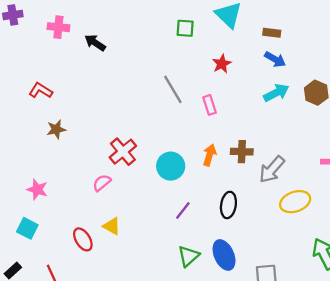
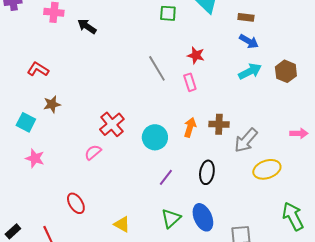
red star: (222, 64) -> (196, 55), moved, turned -30
yellow triangle: (112, 226) -> (122, 224), moved
cyan square: (27, 228) -> (26, 122), moved

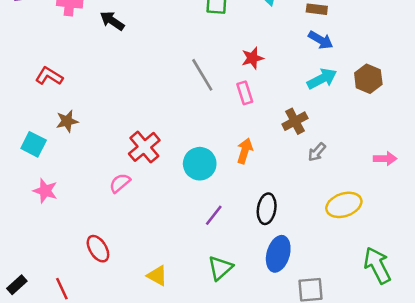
red star: (196, 55) -> (252, 58), turned -30
brown cross: (219, 124) -> (295, 121), moved, turned -30
gray arrow: (246, 140) -> (317, 152), moved, size x0.6
blue ellipse: (203, 217) -> (278, 254), moved, turned 40

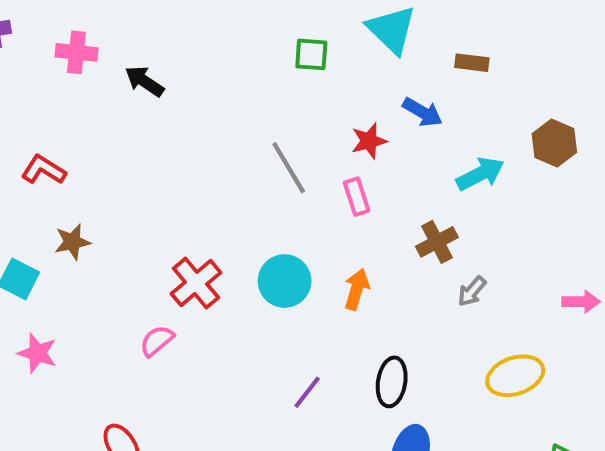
blue arrow: (321, 40) -> (423, 112), moved
brown hexagon: (368, 79) -> (554, 143), moved
cyan circle: (200, 164) -> (285, 281), moved

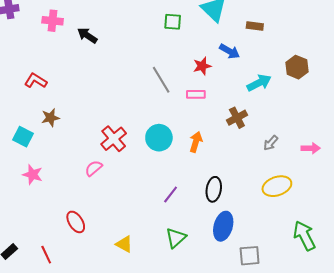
pink rectangle: (357, 197) -> (196, 94), turned -72
gray arrow: (472, 291) -> (271, 143), moved

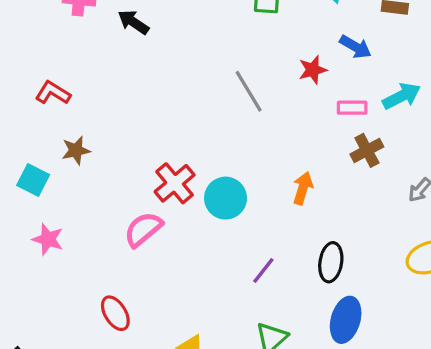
pink rectangle: (196, 94) -> (352, 108), moved
cyan circle: (159, 138) -> (226, 198), moved
pink semicircle: (94, 168) -> (143, 229), size x1.4

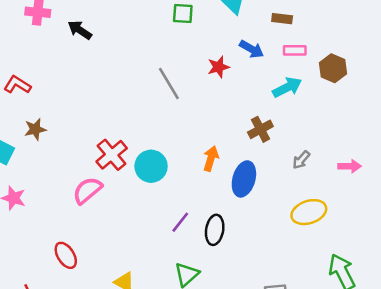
pink rectangle: (352, 108) -> (295, 50), moved
black ellipse: (331, 262) -> (215, 230), moved
blue ellipse: (346, 320) -> (244, 179), moved

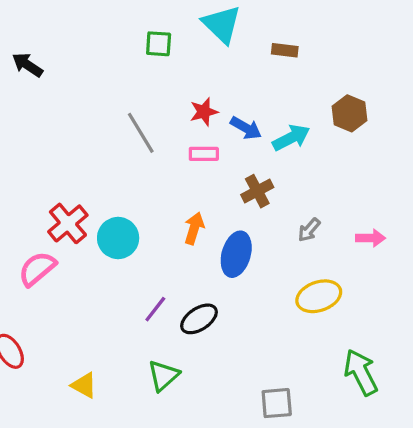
blue arrow: (252, 49) -> (246, 128), moved
pink rectangle: (295, 50) -> (204, 154), moved
black ellipse: (215, 230) -> (199, 319), turned 48

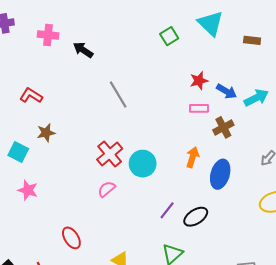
green square: (159, 44) -> (169, 36), turned -36
gray line: (141, 133) -> (118, 95), moved
brown cross: (257, 191) -> (223, 127), moved
pink semicircle: (37, 269) -> (106, 189), moved, size x0.7

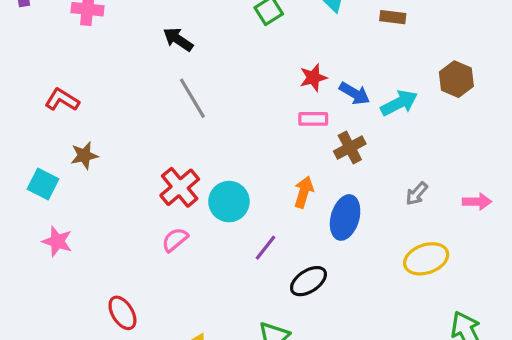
black arrow: (83, 50) -> (178, 39), moved
purple line: (167, 210) -> (266, 248), moved

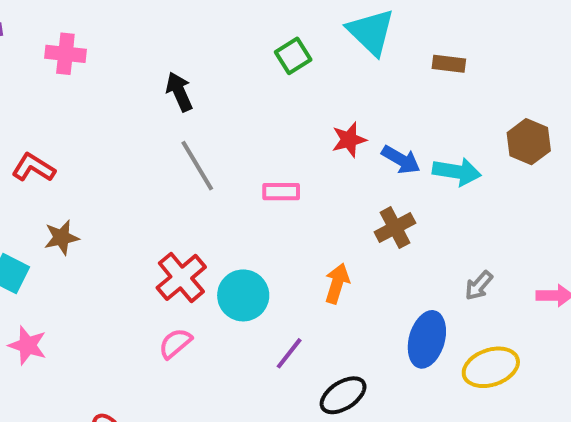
black arrow: (178, 39) -> (179, 92), turned 32
cyan arrow: (399, 103) -> (457, 172), turned 36
pink rectangle: (313, 119) -> (281, 192), moved
blue ellipse: (345, 217) -> (427, 339), moved

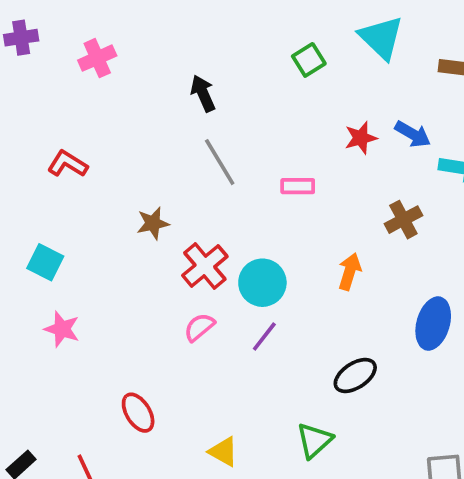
pink cross: (65, 54) -> (97, 58), turned -30
blue arrow: (401, 160) -> (413, 134), moved
brown star: (61, 238) -> (153, 223), moved
purple line: (289, 353) -> (264, 337), moved

